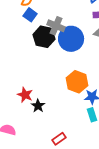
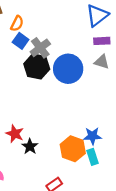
gray cross: (56, 26) -> (40, 48), moved, turned 30
orange hexagon: (77, 82) -> (73, 149), moved

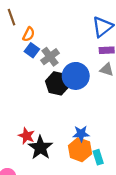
black hexagon: (37, 66) -> (58, 83), moved
blue star: (92, 136) -> (81, 134), moved
black star: (30, 146) -> (40, 148), size x1.6

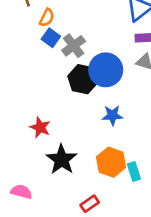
blue star: (81, 134) -> (112, 115), moved
red star: (26, 136) -> (40, 127), moved

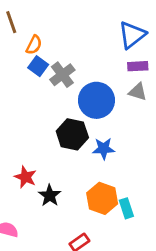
black hexagon: (83, 79) -> (72, 134), moved
red star: (40, 127) -> (25, 177), moved
black star: (62, 160) -> (50, 196), size x0.7

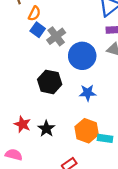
black hexagon: (72, 134) -> (50, 82), moved
red star: (25, 177) -> (22, 124), moved
cyan rectangle: (126, 208) -> (105, 138), turned -64

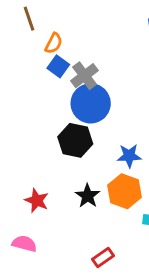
blue circle: (82, 56) -> (91, 103), moved
black star: (46, 129) -> (88, 196), moved
orange hexagon: (87, 131) -> (125, 191), moved

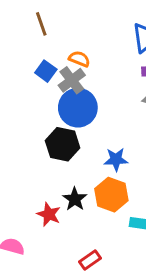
brown line: (29, 19) -> (41, 24), moved
orange semicircle: (54, 43) -> (79, 59), moved, turned -95
red star: (37, 200) -> (49, 214), moved

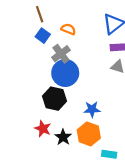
orange semicircle: (79, 59) -> (68, 29), moved
blue square: (46, 71) -> (43, 36), moved
red star: (49, 214) -> (43, 129), moved

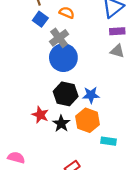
black hexagon: (55, 99) -> (66, 94), moved

